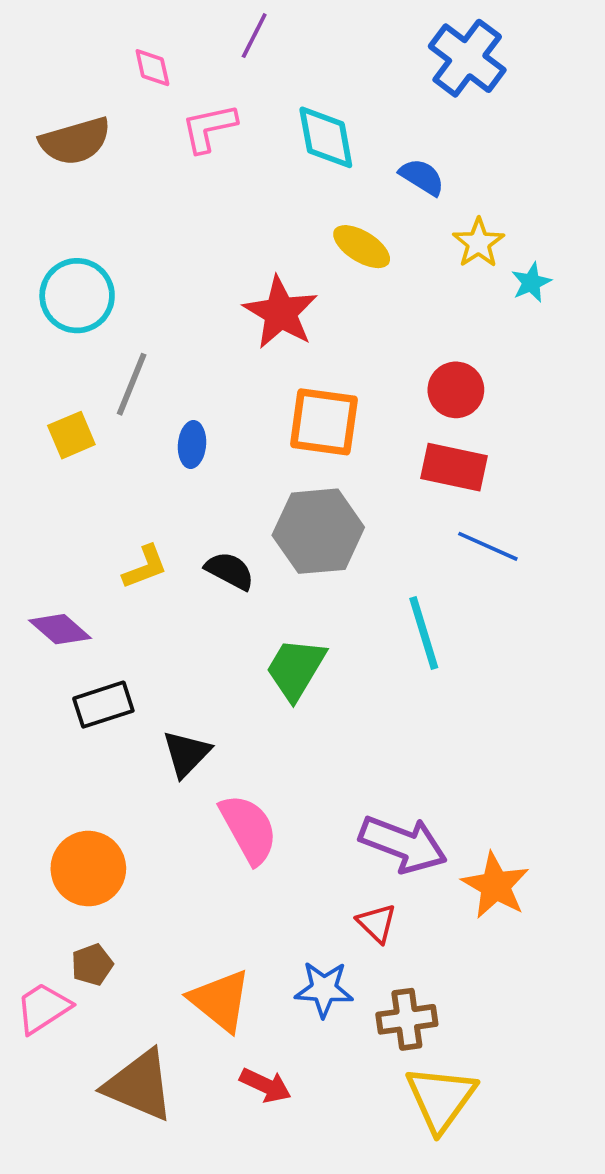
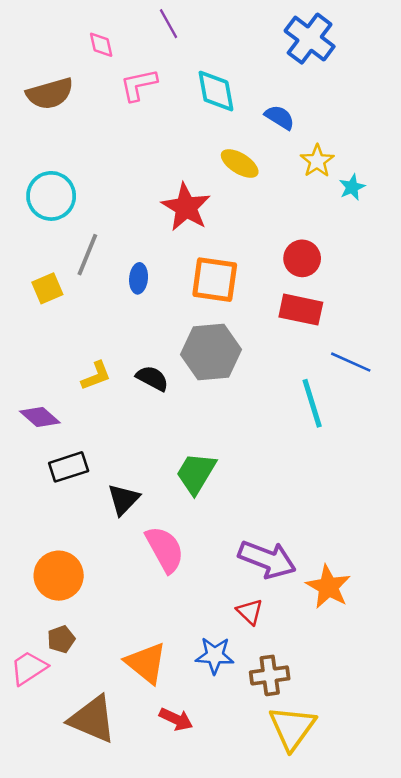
purple line: (254, 36) -> (168, 24), turned -56
blue ellipse: (192, 445) -> (139, 278), moved
blue line: (488, 546) -> (351, 362), moved
cyan line: (424, 633) -> (312, 403), moved
green trapezoid: (296, 669) -> (196, 473), moved

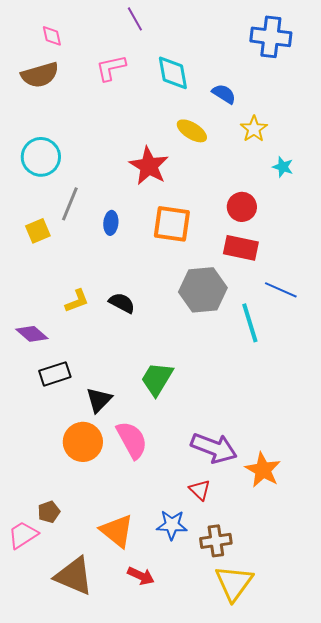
blue cross: (310, 39) -> (271, 37), moved, turned -30
pink diamond: (101, 45) -> (52, 36), moved
cyan star: (352, 187) -> (283, 167), moved, turned -30
gray hexagon: (211, 352) -> (203, 290), moved
orange circle: (59, 576) -> (83, 442), moved

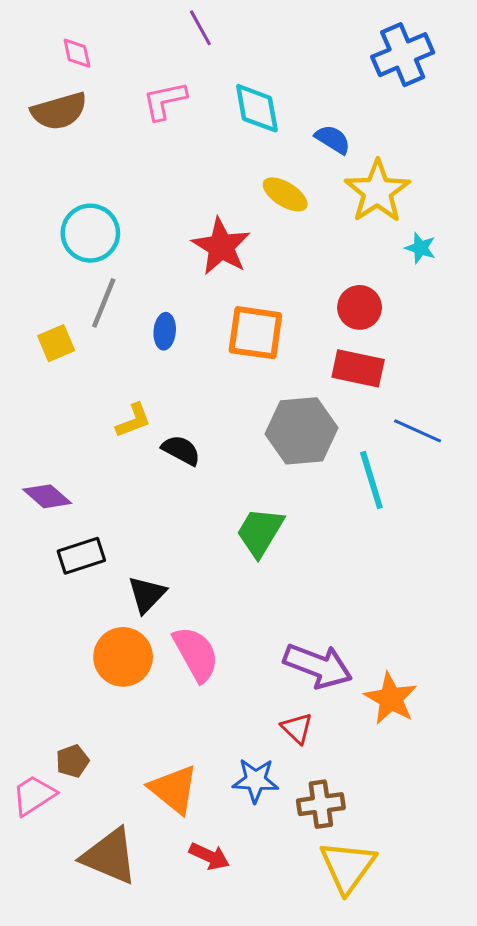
blue cross: (271, 37) -> (403, 55), turned -30
yellow star: (254, 129) -> (377, 191), size x1.6
cyan circle: (41, 157) -> (90, 233), moved
yellow L-shape: (77, 301) -> (133, 420), moved
green trapezoid: (157, 379) -> (260, 532), moved

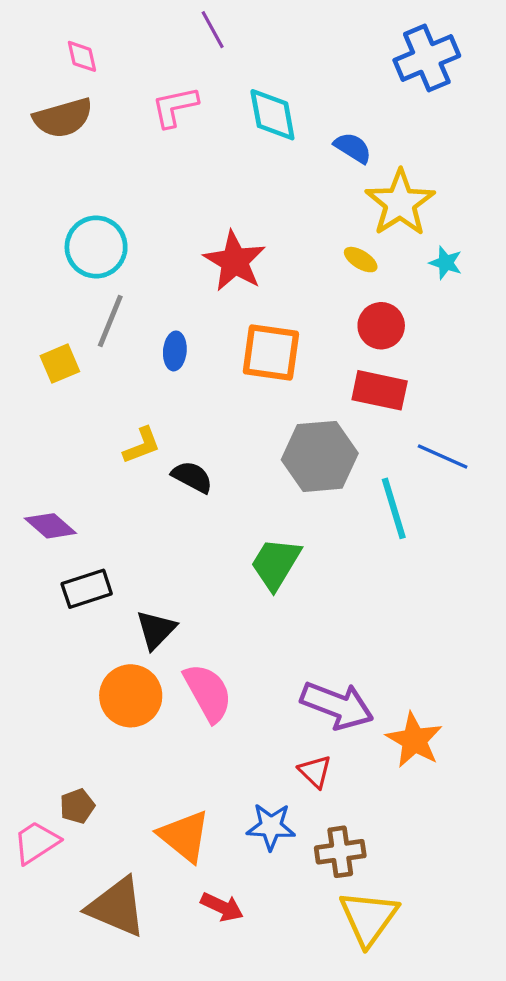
yellow ellipse: (285, 194) -> (361, 260), moved, size x0.7

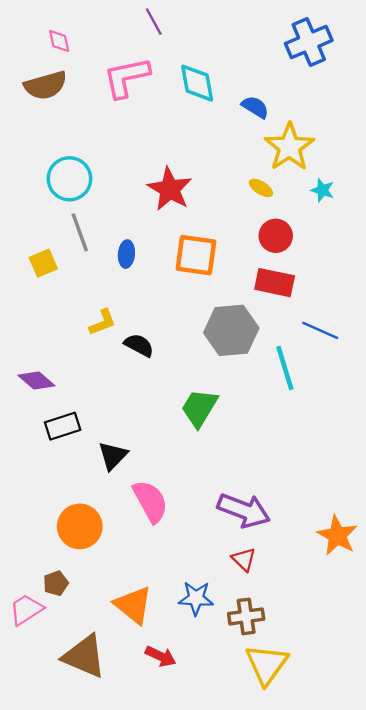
pink L-shape: (175, 107) -> (126, 77), size x1.4
gray line: (110, 321) -> (80, 232), turned -42
orange circle: (131, 696) -> (80, 526), moved
orange star: (414, 740) -> (337, 536), moved
red triangle: (315, 771) -> (244, 559), moved

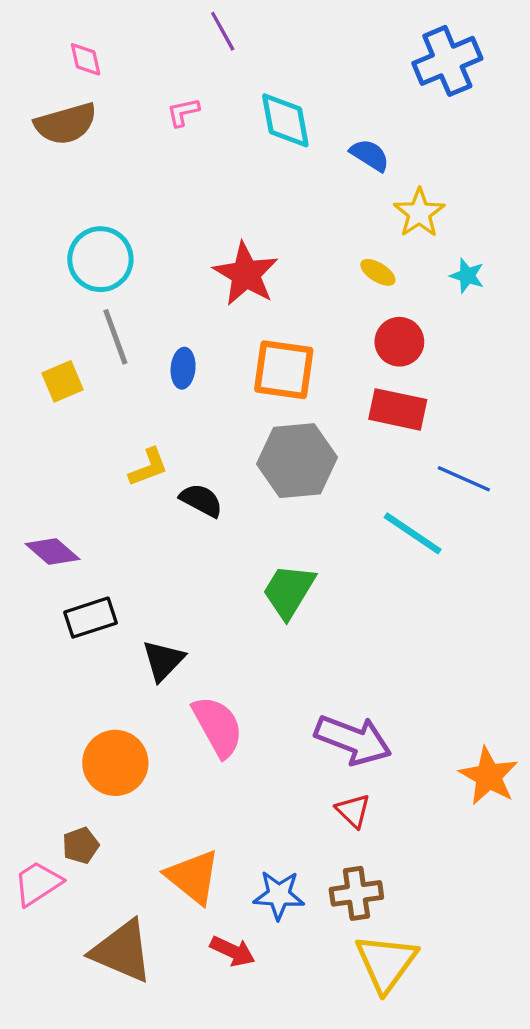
pink L-shape: (126, 77) -> (183, 112), size x0.5
yellow star: (289, 147) -> (419, 213), size x0.7
gray hexagon: (231, 330) -> (297, 461), moved
cyan line: (285, 368) -> (413, 533), turned -39
blue star: (196, 598) -> (279, 895), moved

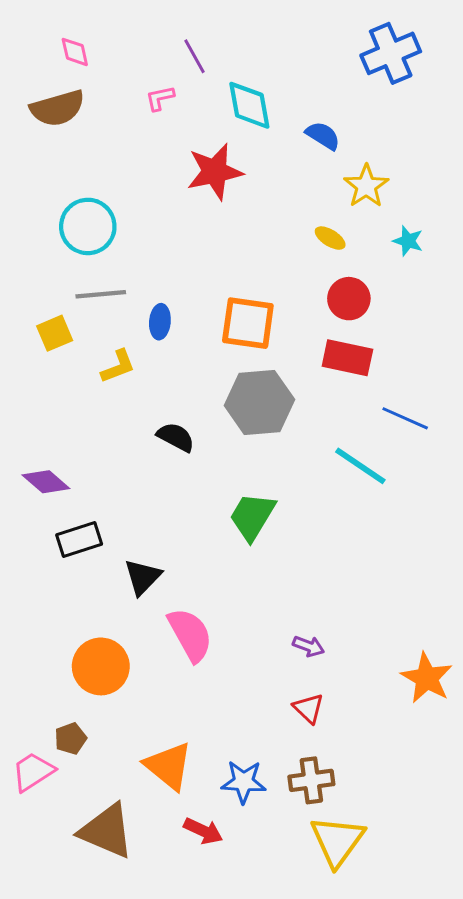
purple line: (223, 31) -> (195, 56), moved
red star: (246, 274) -> (215, 172), moved, turned 30
gray line: (115, 337) -> (101, 294), turned -75
yellow L-shape: (148, 467) -> (118, 366), moved
purple arrow: (353, 740) -> (308, 646), size x0.5

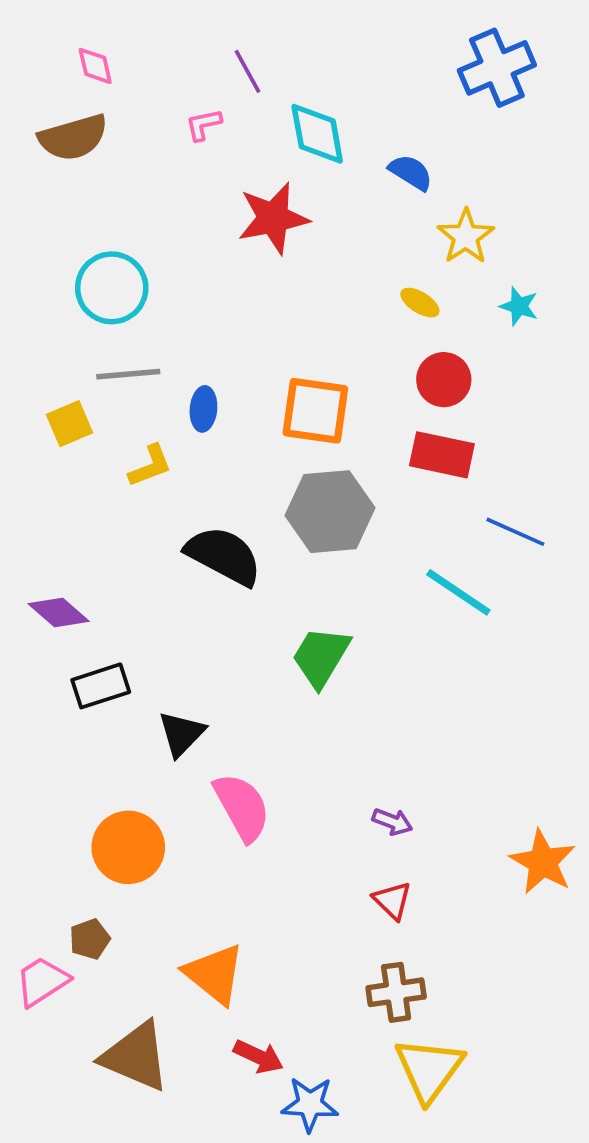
black semicircle: (176, 437) -> (224, 556), size x1.6
blue star: (244, 782) -> (310, 1104), moved

